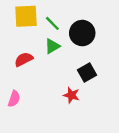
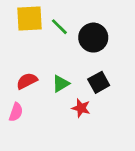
green triangle: (52, 46) -> (61, 84), moved
red semicircle: (24, 59) -> (27, 81), moved

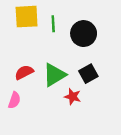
green line: (59, 27) -> (53, 24), turned 42
green triangle: (61, 84) -> (54, 75), size x1.5

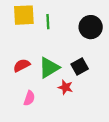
black circle: (84, 34) -> (91, 27), moved
pink semicircle: (14, 100) -> (29, 98), moved

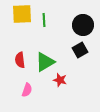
red semicircle: (22, 65) -> (20, 60), turned -70
black square: (80, 66) -> (80, 50), moved

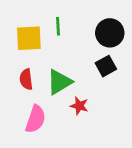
yellow square: (22, 14) -> (29, 38), moved
pink semicircle: (27, 90) -> (35, 119), size x1.5

